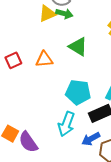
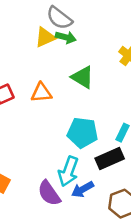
blue arrow: (91, 139) -> (83, 189), moved
purple semicircle: (28, 142) -> (49, 193), moved

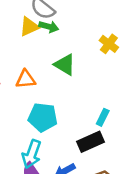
cyan pentagon: (83, 133) -> (43, 117), moved
cyan arrow: (68, 171) -> (32, 154), moved

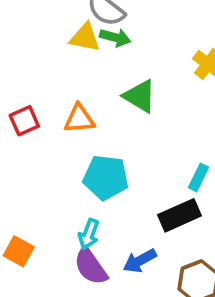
yellow triangle: (29, 27) -> (85, 37), turned 35
cyan arrow: (32, 154) -> (89, 234), size x0.7

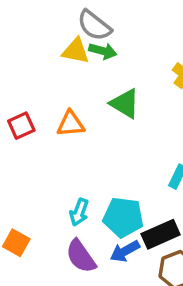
cyan pentagon: (106, 177) -> (123, 217), moved
black rectangle: (180, 215) -> (161, 234), moved
cyan arrow: (89, 234) -> (79, 212), moved

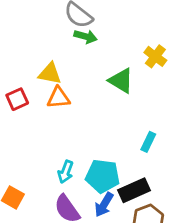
yellow triangle: (76, 51) -> (50, 74), moved
green triangle: (125, 104) -> (121, 81), moved
blue arrow: (125, 251) -> (104, 205), turned -30

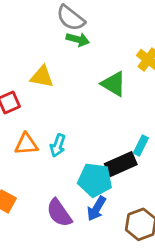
orange triangle: (58, 98) -> (26, 144), moved
cyan arrow: (66, 172) -> (58, 146), moved
black rectangle: (134, 190) -> (121, 164), moved

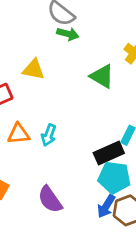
cyan pentagon: (95, 180) -> (114, 178), moved
blue arrow: (96, 209) -> (106, 206), moved

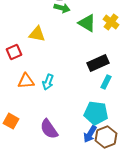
green triangle: (102, 76) -> (87, 23), moved
black rectangle: (109, 153) -> (98, 63), moved

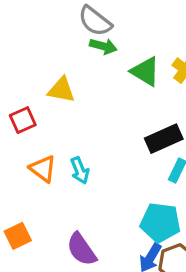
orange triangle: (26, 81) -> (43, 169), turned 42
cyan arrow: (48, 82) -> (80, 170), turned -42
orange square: (11, 121) -> (18, 236), turned 35

